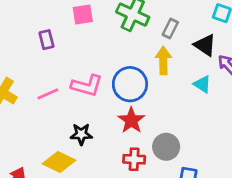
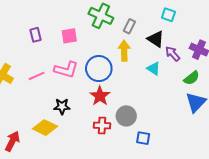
pink square: (83, 15) -> (69, 36), moved

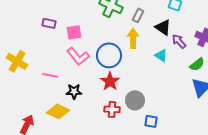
purple rectangle: (36, 35) -> (49, 23), turned -64
pink square: (69, 36) -> (74, 32), moved
pink L-shape: (66, 70) -> (78, 56), turned 35
pink line: (37, 76) -> (50, 75), moved, turned 35

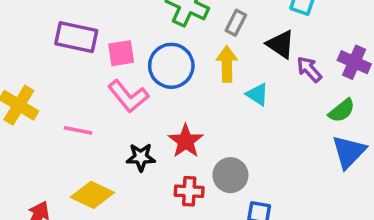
purple rectangle: (49, 23) -> (76, 37), size x1.6
blue circle: (109, 55) -> (171, 66), moved
cyan triangle: (161, 55) -> (257, 94), moved
black star: (74, 91) -> (141, 157), moved

